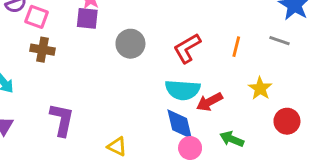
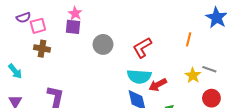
pink square: (37, 17) -> (38, 26), turned -35
gray line: (279, 41) -> (209, 69), moved
orange line: (236, 47) -> (189, 39), moved

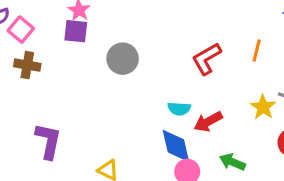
pink square: (38, 26) -> (21, 30), turned -35
red L-shape: (142, 48) -> (207, 59), moved
cyan semicircle: (139, 76) -> (179, 109), size x0.6

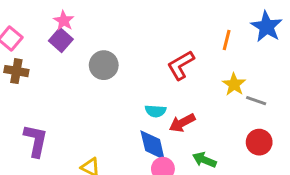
purple square: (76, 31) -> (61, 40), turned 35
orange line: (257, 51) -> (227, 40), moved
yellow star: (263, 107) -> (234, 84), moved

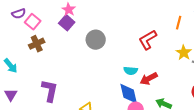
brown cross: (16, 71) -> (37, 44), turned -35

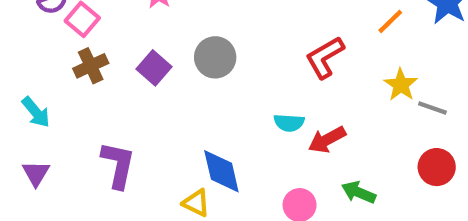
purple square: (67, 23) -> (154, 68), moved
orange line: (179, 23) -> (390, 21), turned 32
blue diamond: (129, 94) -> (221, 171), moved

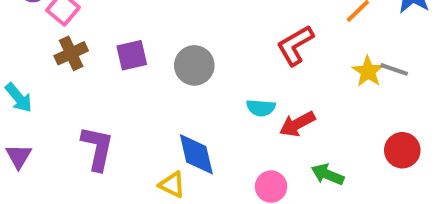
gray circle: (215, 57) -> (194, 65), moved
purple square: (154, 68) -> (132, 55), turned 36
gray line: (432, 108) -> (394, 69), moved

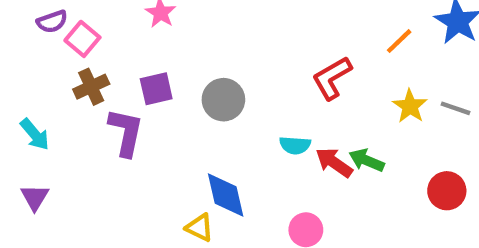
gray line: (394, 69) -> (455, 108), moved
red arrow: (297, 124) -> (334, 163), turned 63
purple L-shape: (97, 148) -> (126, 132), moved
green arrow: (328, 174) -> (367, 160), moved

